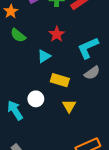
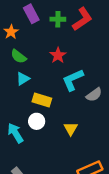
cyan L-shape: (88, 48) -> (73, 80), moved
cyan triangle: (44, 56) -> (23, 79), moved
yellow rectangle: (60, 80) -> (42, 100), moved

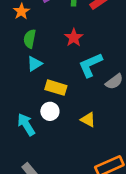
green semicircle: (19, 56) -> (30, 39), turned 63
yellow triangle: (71, 129) -> (88, 120), turned -32

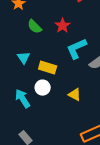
green semicircle: (30, 39) -> (35, 27), moved, turned -56
cyan triangle: (34, 64) -> (24, 58), moved, turned -32

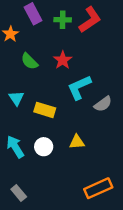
white circle: (43, 88) -> (44, 147), moved
yellow triangle: (75, 95) -> (77, 142), turned -32

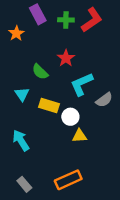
green semicircle: (29, 61) -> (40, 72), moved
white circle: (44, 147) -> (70, 117), moved
orange rectangle: (98, 188) -> (68, 180), moved

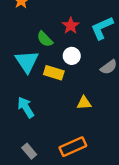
cyan L-shape: (82, 84) -> (102, 28), moved
cyan triangle: (22, 94) -> (27, 61), size x1.6
white circle: (70, 117) -> (72, 56), moved

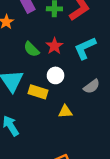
green semicircle: (45, 39) -> (31, 49), moved
yellow triangle: (84, 103) -> (65, 112), moved

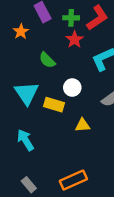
red star: (54, 46) -> (75, 40), moved

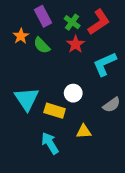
green cross: (71, 18) -> (72, 22), turned 35
green semicircle: (47, 60) -> (42, 45), moved
cyan arrow: (25, 140) -> (50, 143), moved

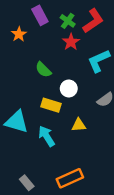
green semicircle: (42, 45) -> (43, 70), moved
cyan triangle: (27, 99) -> (17, 122), moved, turned -40

